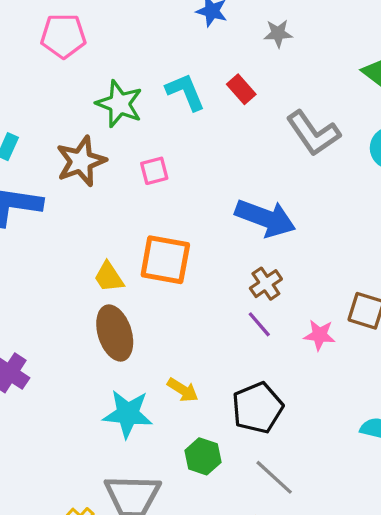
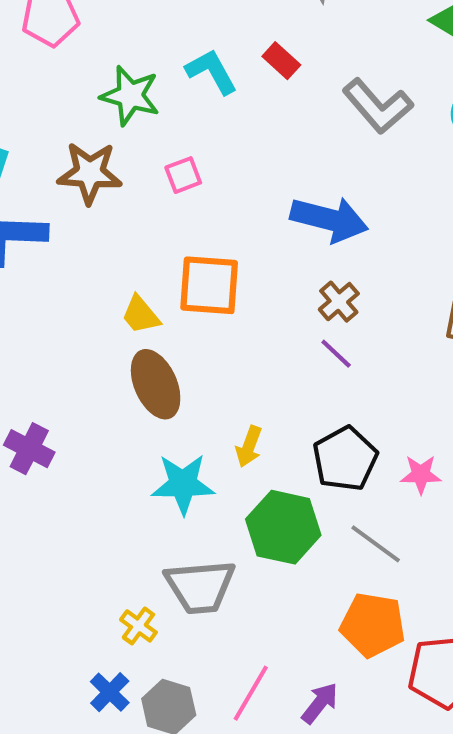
brown star: (81, 161) -> (90, 173), turned 30
pink star: (319, 335) -> (421, 474), moved
yellow arrow: (183, 390) -> (249, 446), turned 84
green hexagon: (203, 456) -> (283, 527), size x1.6

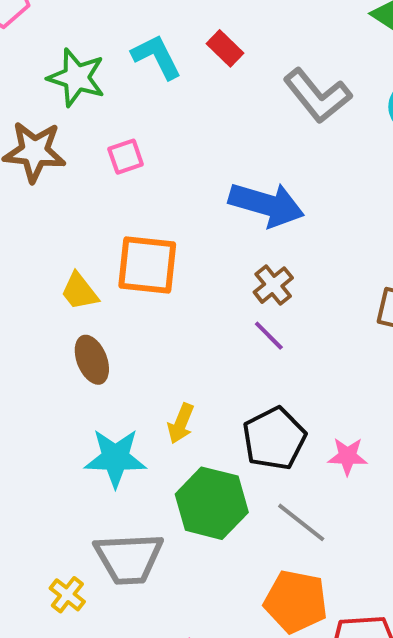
brown ellipse: (156, 384) -> (92, 360), size x0.7

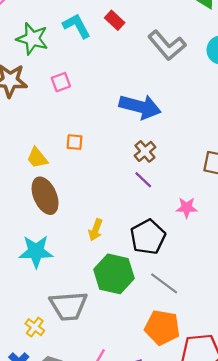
orange square: (147, 265) -> (75, 142), size x0.5
brown ellipse: (92, 360) -> (45, 196), size x1.4
pink star: (348, 456) -> (187, 208), moved
cyan star: (115, 458) -> (36, 251), moved

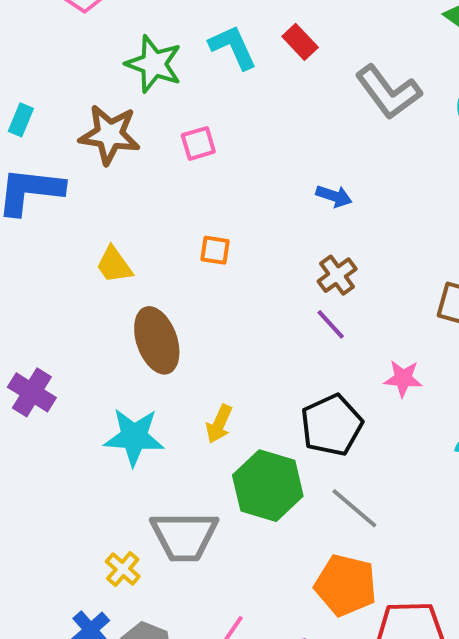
blue arrow: (140, 107) -> (334, 196), size x0.5
yellow trapezoid: (37, 158) -> (114, 265), moved
yellow arrow: (96, 230) -> (219, 424), moved

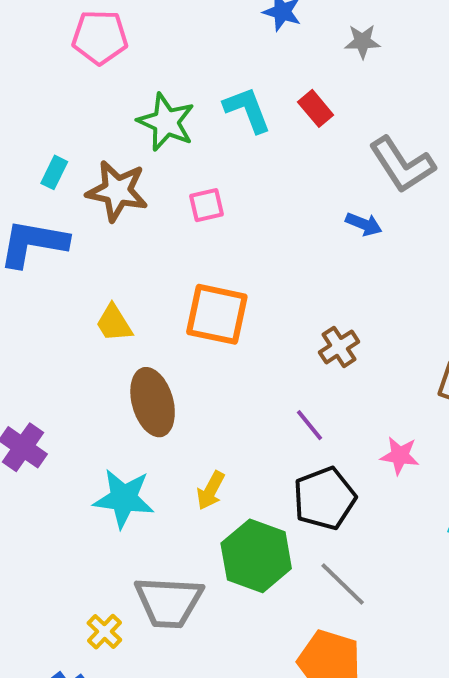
cyan rectangle: (21, 120) -> (54, 172), moved
blue arrow: (334, 196) -> (364, 224), moved
orange square: (215, 250) -> (217, 314), size x2.0
purple line: (331, 324) -> (310, 425), moved

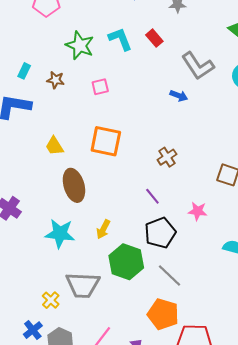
brown star: (117, 191) -> (56, 80), size x0.6

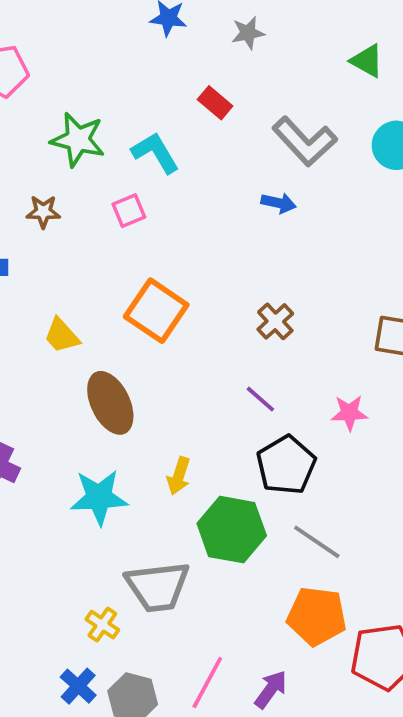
cyan L-shape: (120, 39) -> (155, 153), moved
orange square: (106, 141) -> (156, 311), turned 32

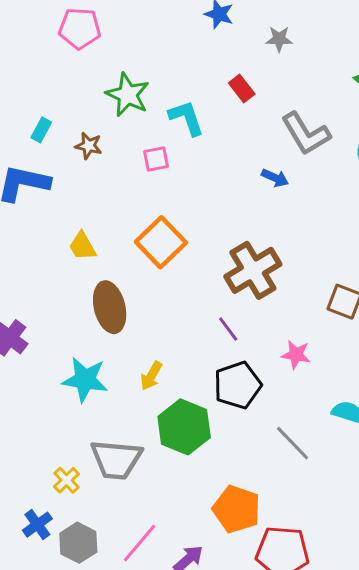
brown cross: (275, 321) -> (253, 270), size x1.8
gray line: (317, 542) -> (293, 443), moved

